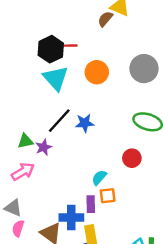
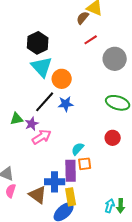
red line: (69, 46) -> (91, 40), moved, turned -32
orange circle: (97, 72) -> (62, 79), moved
red circle: (132, 158) -> (113, 138), moved
pink arrow: (23, 171) -> (42, 137), moved
purple rectangle: (91, 204) -> (71, 171), size x1.5

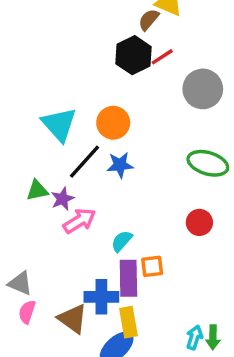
black hexagon: (38, 43) -> (133, 55), moved
cyan triangle: (42, 67) -> (59, 124), moved
cyan semicircle: (78, 149) -> (122, 241), moved

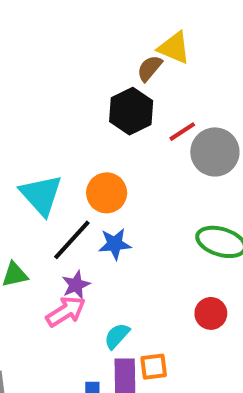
red line: (162, 57) -> (182, 132), moved
purple star: (63, 199) -> (76, 285), moved

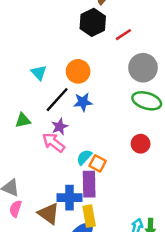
gray circle: (215, 152) -> (143, 68), moved
cyan triangle: (41, 195) -> (39, 73), size x0.6
pink arrow: (66, 311) -> (54, 142), turned -110
orange square: (154, 367) -> (98, 163), moved, turned 35

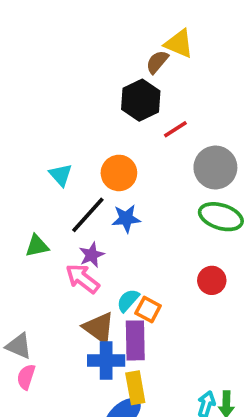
red line: (123, 35) -> (175, 129), moved
brown triangle: (49, 214) -> (99, 328), moved

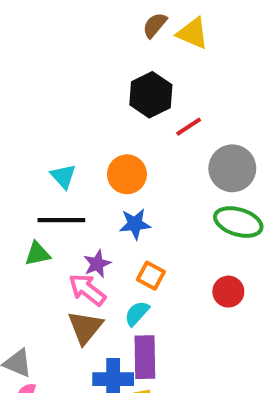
brown semicircle: (157, 62) -> (155, 25), moved
black line: (88, 215) -> (61, 220), moved, turned 48
orange square: (148, 310) -> (151, 276), moved
brown triangle: (99, 328) -> (85, 327), moved, turned 33

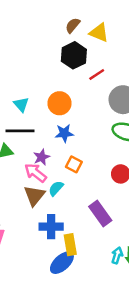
brown semicircle: (155, 25) -> (73, 25), moved
yellow triangle: (193, 33) -> (99, 33), moved
cyan semicircle: (137, 313) -> (56, 188), moved
purple rectangle: (145, 357) -> (100, 213), moved, turned -35

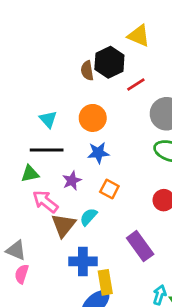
brown semicircle: (73, 25) -> (87, 71), moved, turned -49
pink arrow: (36, 173) -> (45, 202), moved

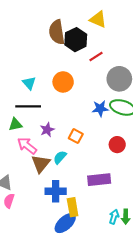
brown semicircle: (87, 71) -> (57, 32), moved, size x1.6
blue star: (98, 153) -> (100, 109), moved
purple rectangle: (140, 246) -> (99, 180), turned -60

